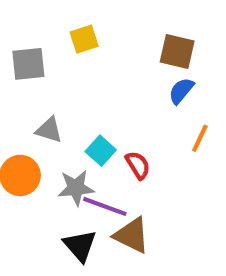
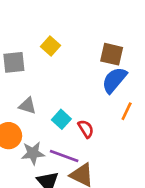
yellow square: (84, 39) -> (51, 46), turned -30
blue semicircle: (181, 91) -> (114, 80), size x1.5
gray star: (76, 188) -> (33, 153), moved

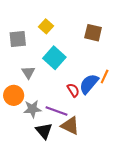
blue semicircle: (114, 80) -> (89, 84), moved
gray triangle: (27, 106) -> (28, 72), turned 40
cyan square: (61, 119) -> (54, 58), moved, size x1.5

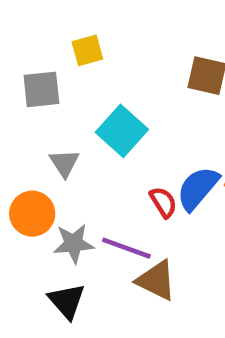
yellow square: (46, 26) -> (87, 50), moved, turned 32
black triangle: (44, 131) -> (67, 301), moved

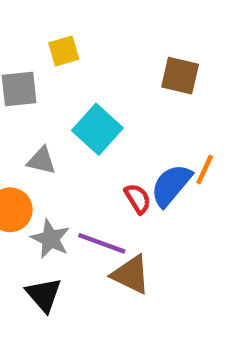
gray triangle: (64, 163) -> (41, 161), turned -44
gray star: (74, 244) -> (50, 239), turned 30

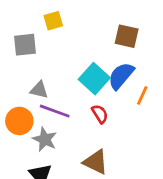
cyan square: (97, 129) -> (94, 79), moved
blue semicircle: (171, 185) -> (121, 76), moved
purple line: (102, 243) -> (55, 111), moved

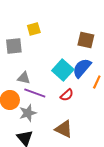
red semicircle: (100, 114) -> (67, 95), turned 80
gray star: (45, 139) -> (28, 113), turned 30

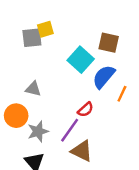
gray square: (14, 46) -> (32, 38), moved
cyan square: (63, 70) -> (81, 60), moved
purple line: (35, 93) -> (70, 130), moved, turned -75

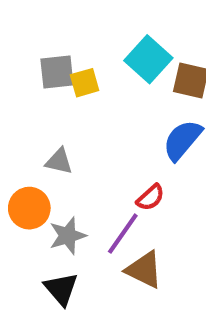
yellow square: (45, 29) -> (85, 83), moved
cyan square: (81, 60) -> (148, 59), moved

